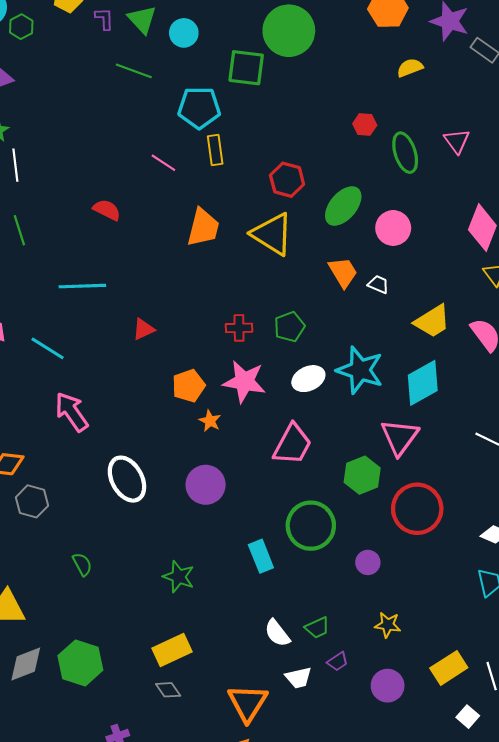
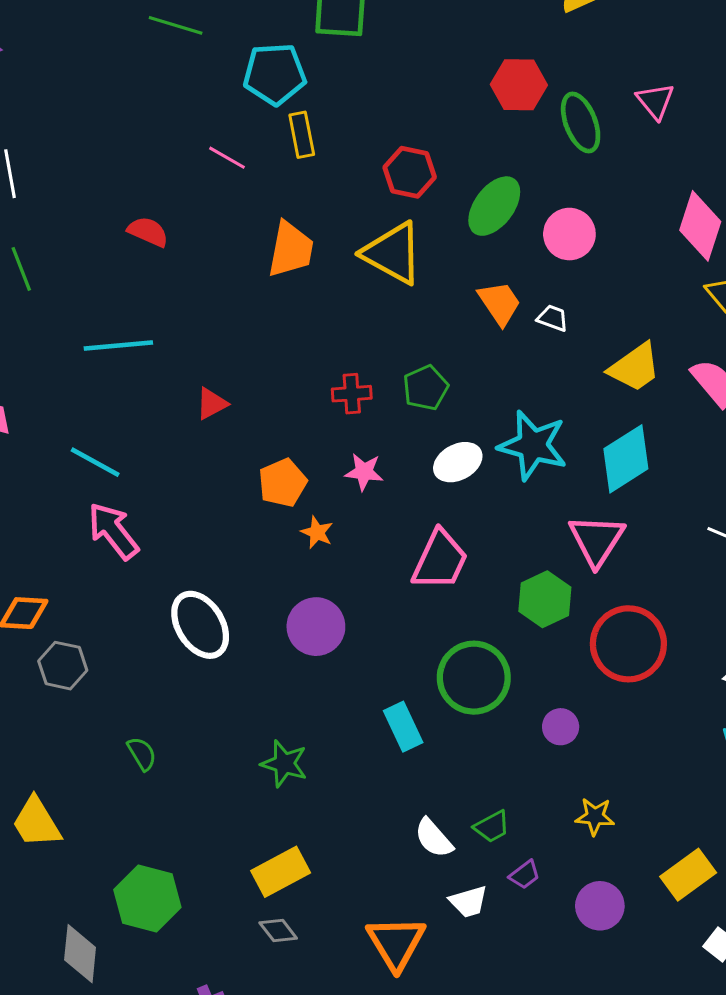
red hexagon: (365, 125) -> (519, 85), size x1.6
cyan line: (48, 348) -> (95, 462), moved
pink star: (244, 382) -> (364, 472), size x0.6
gray diamond: (26, 664) -> (80, 954), moved, turned -60

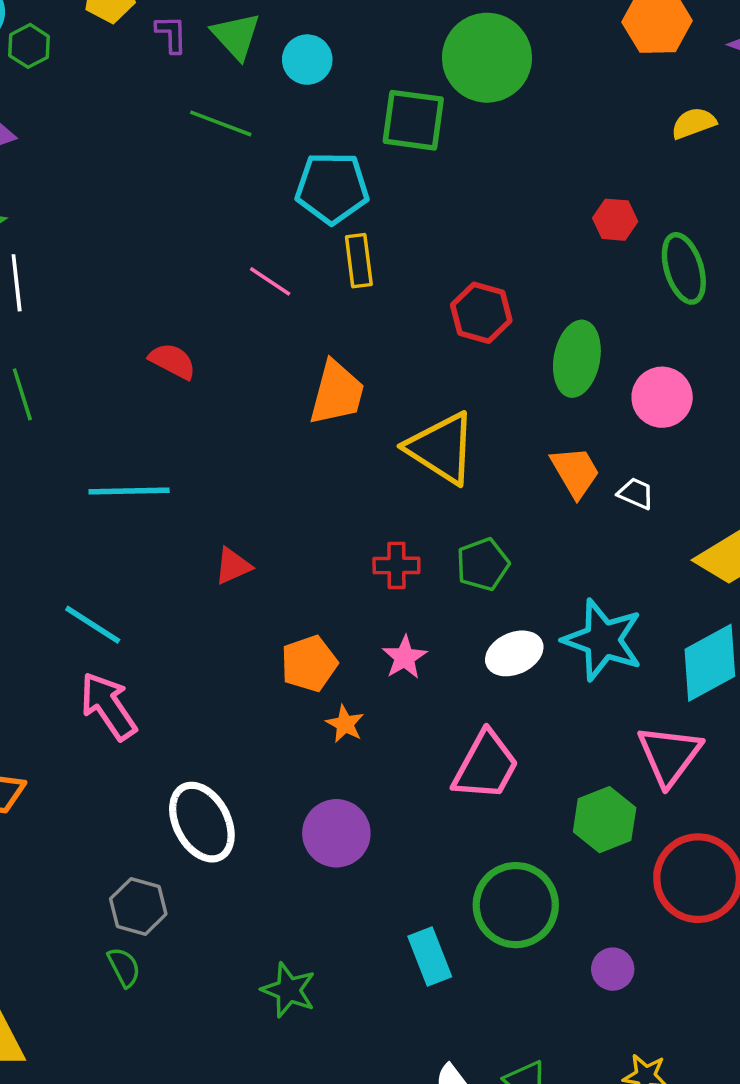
red hexagon: (519, 85) -> (615, 220), size x0.7
green ellipse: (494, 206) -> (577, 359), turned -30
yellow triangle: (393, 253) -> (441, 448), moved
pink star: (364, 472) -> (404, 657), turned 30
gray hexagon: (63, 666) -> (138, 906), moved

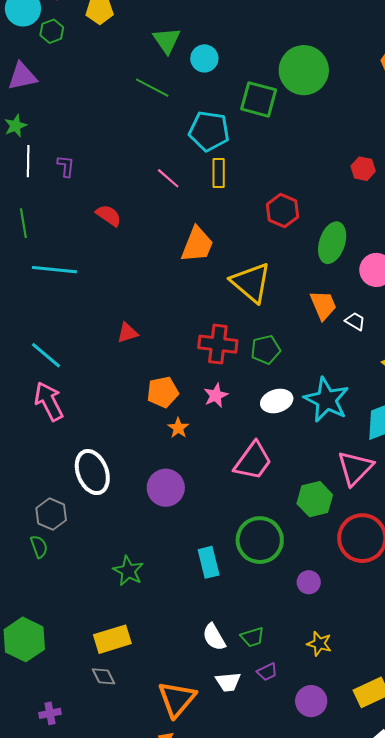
purple L-shape: (171, 34) -> (66, 166), moved
cyan line: (129, 491) -> (54, 270), moved
red cross: (396, 565) -> (218, 344), size x1.5

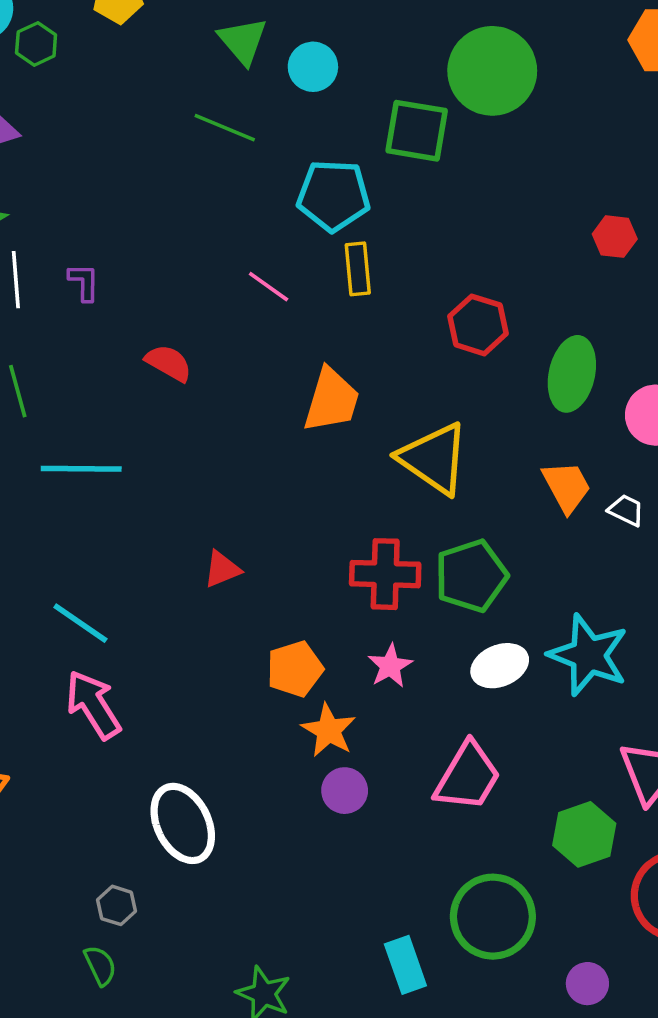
green pentagon: (266, 350) -> (471, 576), size x1.4
orange star: (178, 428) -> (329, 730), size x1.4
purple circle: (166, 488) -> (345, 791), moved, size x0.7
gray hexagon: (51, 514) -> (117, 905), size x0.7

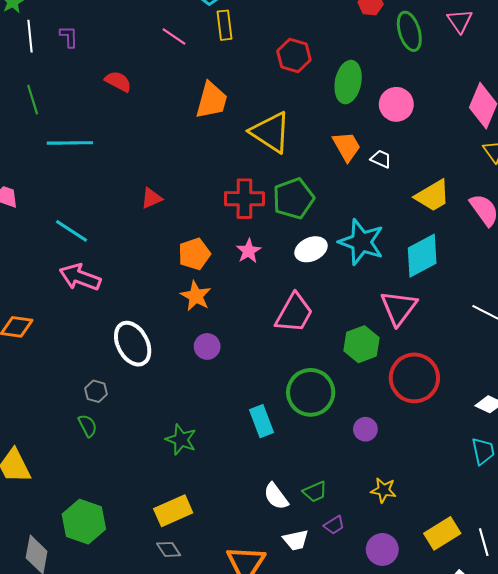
pink arrow: (93, 705) -> (80, 277), turned -36
orange star: (329, 730) -> (196, 296), moved
purple circle: (345, 791) -> (207, 346), moved

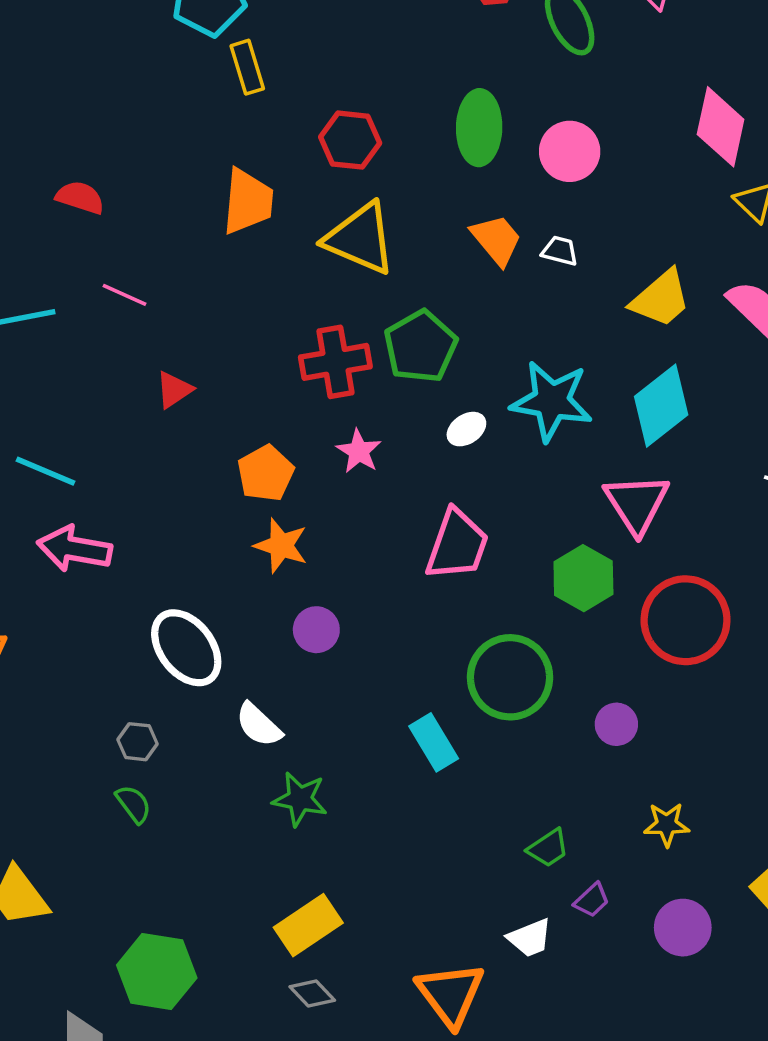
pink line: (174, 37) -> (125, 295), moved
red hexagon: (294, 55) -> (350, 140), moved
white ellipse: (311, 249) -> (466, 429), size x0.7
white semicircle: (276, 496) -> (259, 725), moved

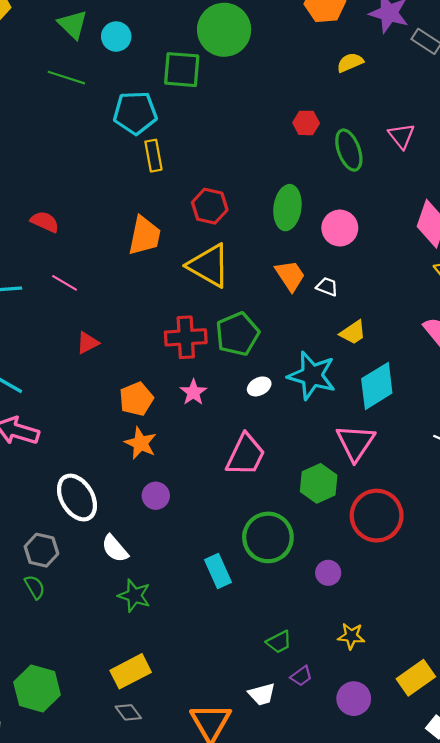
yellow trapezoid: (661, 299) -> (353, 332), moved, size x0.7
gray hexagon: (138, 742) -> (41, 550), size x1.4

